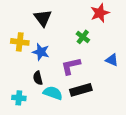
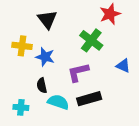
green cross: (83, 37) -> (91, 40), size x1.5

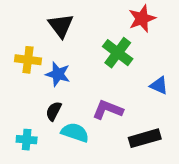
purple L-shape: (78, 72) -> (108, 110), moved, turned 35
black semicircle: (42, 85) -> (54, 111), turned 40
black rectangle: (89, 99) -> (145, 138), moved

